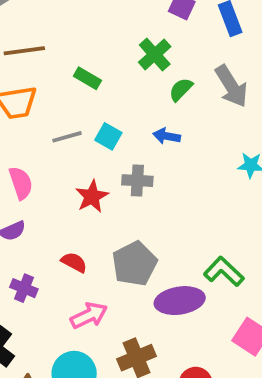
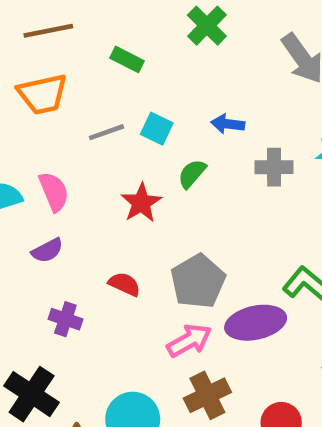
green semicircle: (181, 89) -> (192, 174), moved
gray cross: (137, 181) -> (274, 167), moved
pink arrow: (89, 315) -> (189, 341), moved

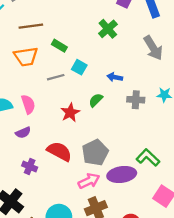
green rectangle: (127, 59) -> (59, 46), moved
cyan square: (157, 129) -> (79, 67), moved
red semicircle: (124, 284) -> (59, 151), size x1.6

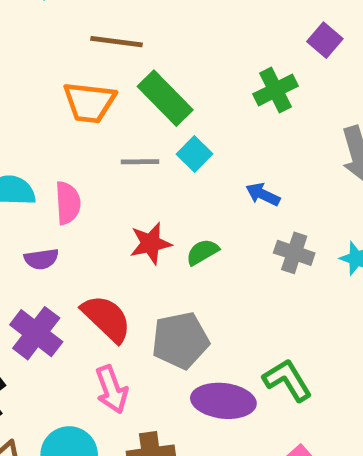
green rectangle: (59, 46) -> (165, 98), size x1.6
green semicircle: (96, 100) -> (202, 252), moved
purple cross: (30, 167) -> (36, 333), size x1.5
pink arrow: (89, 181) -> (112, 389), moved, turned 80

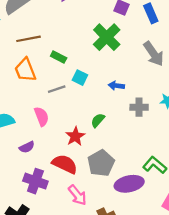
green cross: (275, 90) -> (107, 37), size x1.4
green rectangle: (165, 98) -> (59, 57), size x0.6
orange trapezoid: (89, 102) -> (25, 70), turned 80
pink semicircle: (68, 203) -> (41, 116), moved
red star: (151, 243) -> (75, 136), moved

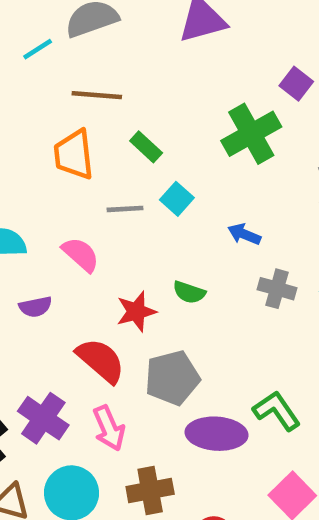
pink semicircle: (41, 116) -> (81, 254), turned -42
green semicircle: (98, 120) -> (189, 292), turned -128
purple cross: (35, 181) -> (43, 418), moved

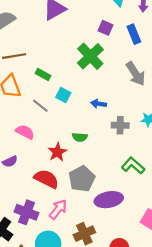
gray line: (125, 209) -> (40, 106), turned 56
green L-shape: (277, 411) -> (133, 166), moved
pink arrow: (109, 428) -> (58, 209), turned -105

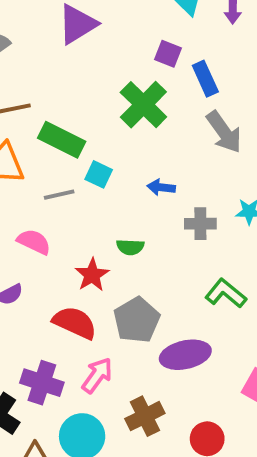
blue rectangle: (134, 34) -> (205, 79), moved
green rectangle: (43, 74) -> (62, 140), size x1.6
gray line: (40, 106) -> (59, 195), turned -49

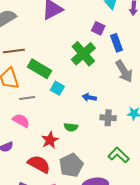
gray line: (59, 195) -> (27, 98), moved

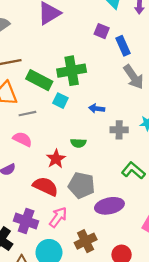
green cross: (83, 54) -> (72, 71), moved, turned 35
gray pentagon: (71, 165) -> (81, 185), turned -30

